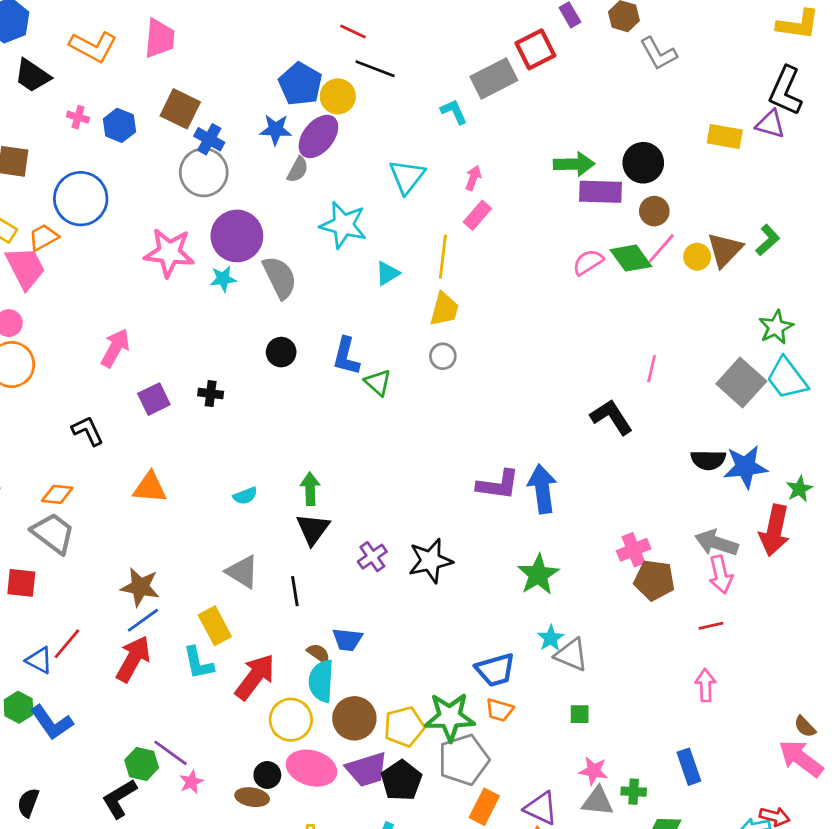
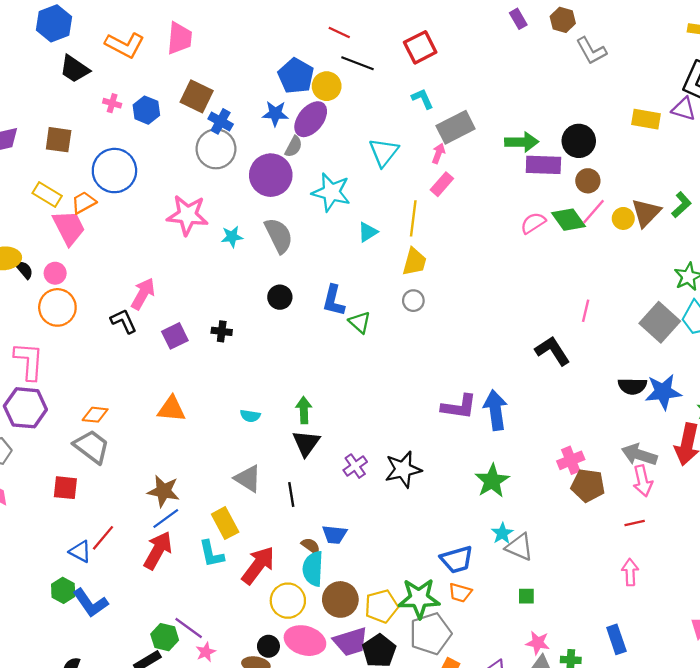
red square: (535, 49) -> (420, 47), moved
gray rectangle: (494, 78) -> (456, 127), moved
purple circle: (237, 236) -> (271, 175), moved
black L-shape: (88, 431) -> (124, 321), moved
cyan semicircle: (245, 496) -> (250, 416), turned 30

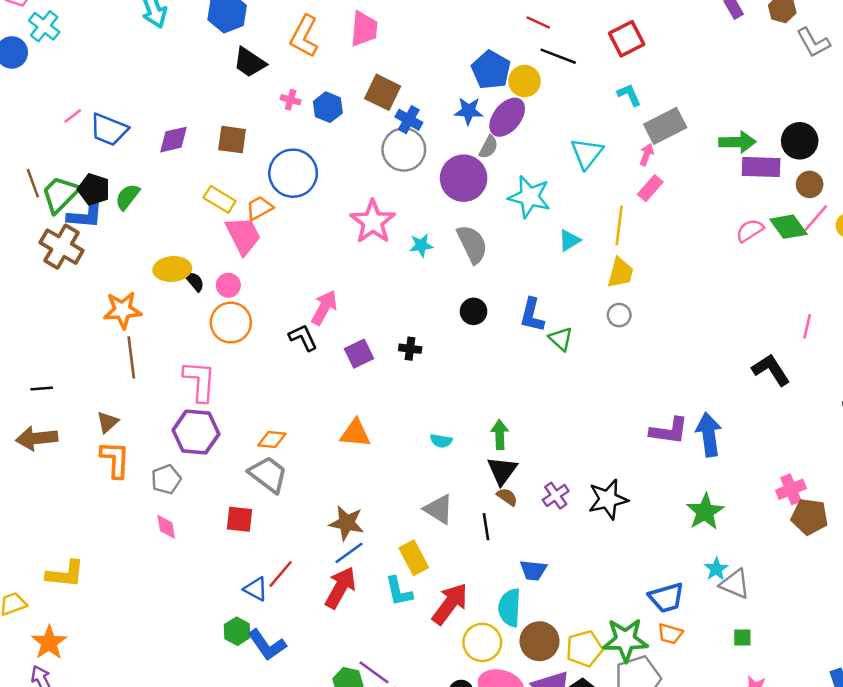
orange L-shape: (125, 45) -> (304, 36), turned 90
pink star: (187, 215) -> (373, 222), turned 30
brown semicircle: (311, 546) -> (507, 497), moved

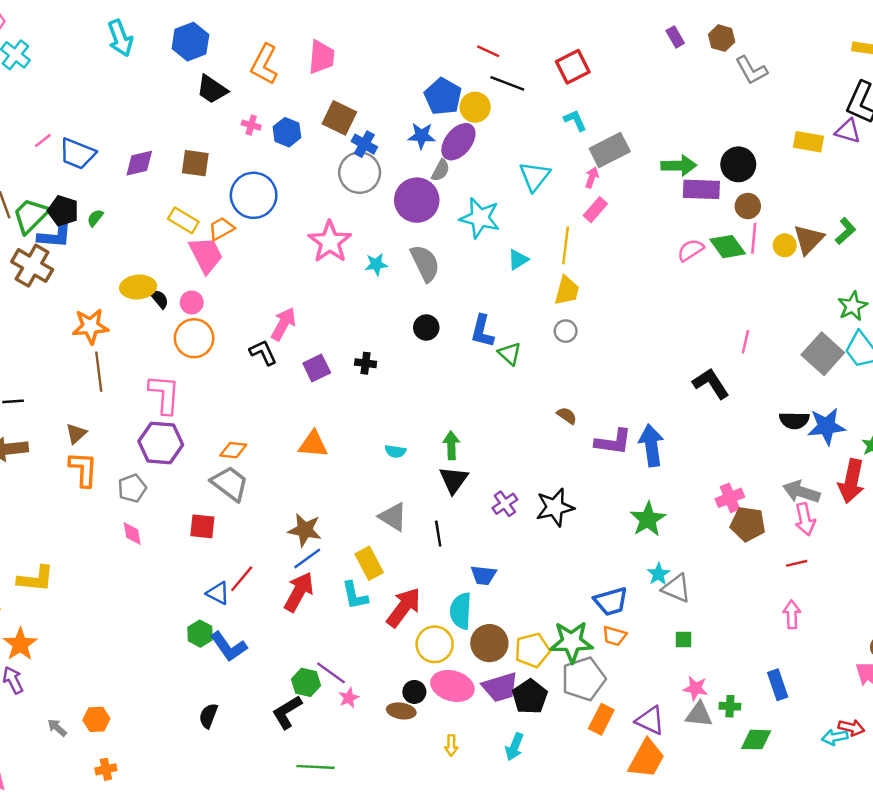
green semicircle: (128, 197) -> (95, 218), size x0.7
pink line: (816, 218) -> (754, 238), turned -36
brown semicircle: (507, 497) -> (567, 416), moved

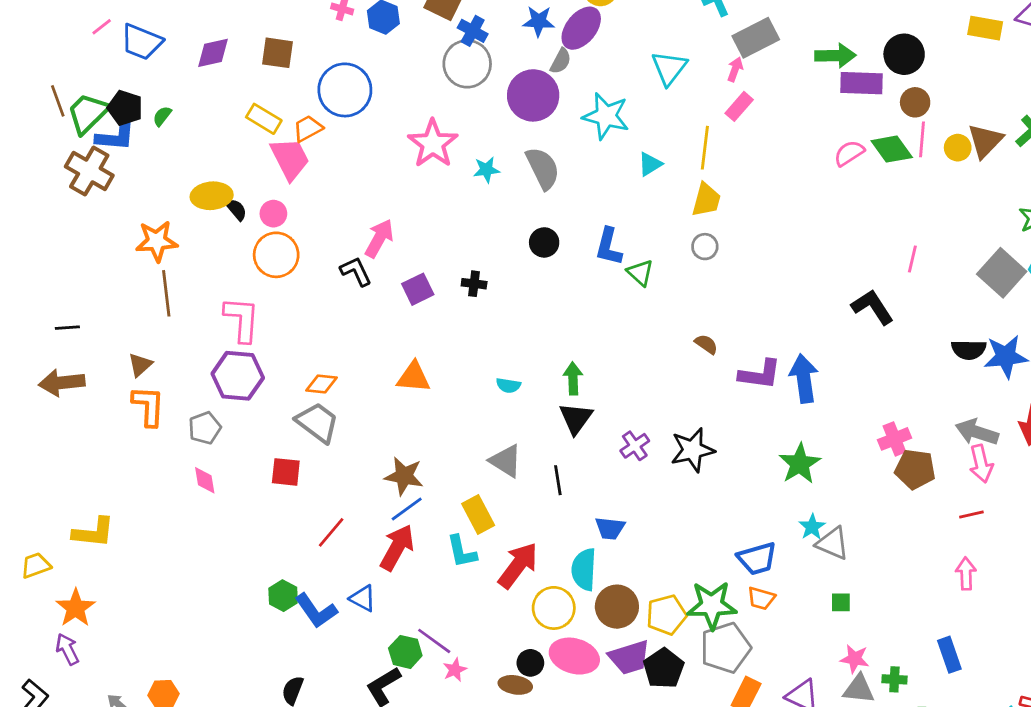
blue triangle: (218, 593) -> (363, 598), moved

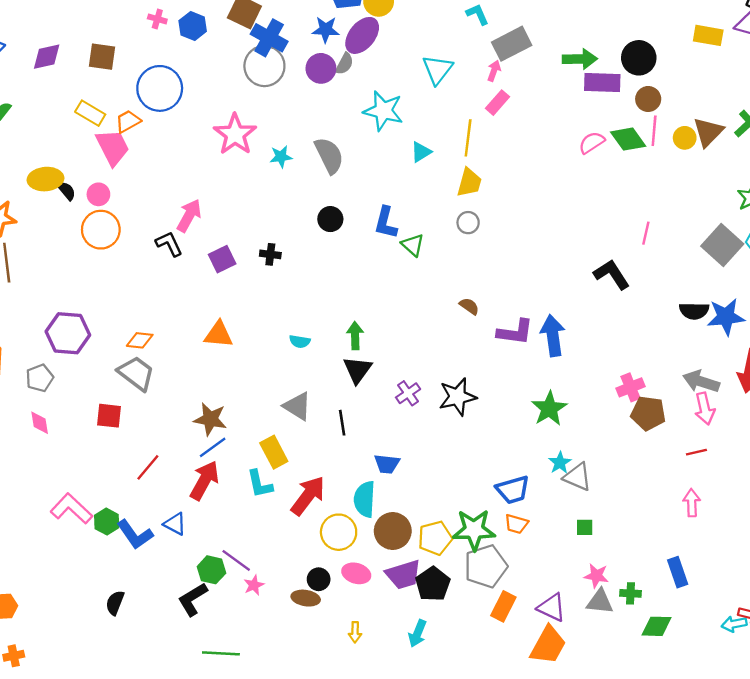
blue cross: (473, 31) -> (269, 38), size x1.4
purple circle: (533, 95) -> (321, 68), moved, size x0.7
pink L-shape: (242, 319) -> (71, 509), moved, turned -51
pink ellipse: (574, 656) -> (356, 573), size x0.7

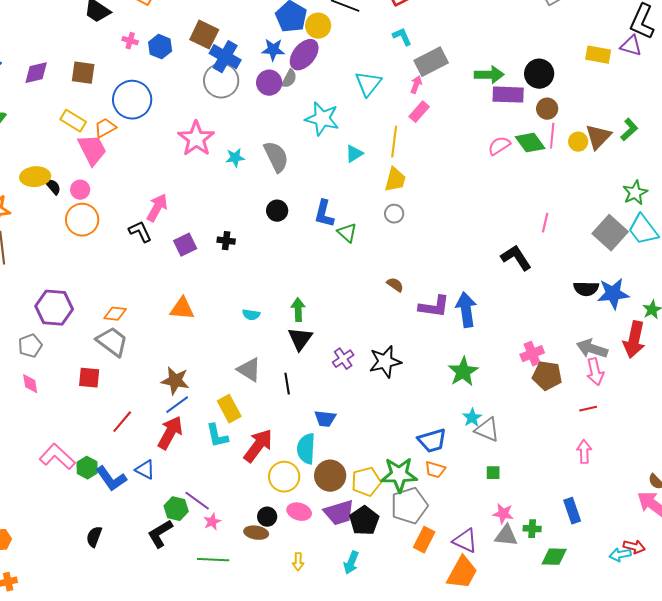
green line: (221, 653) -> (213, 560), moved

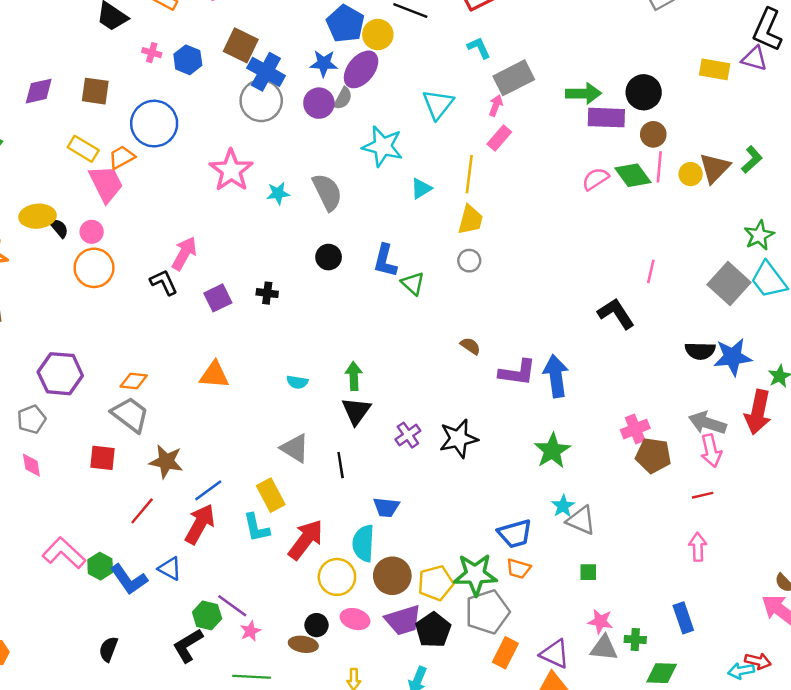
brown star: (175, 381) -> (166, 461), moved

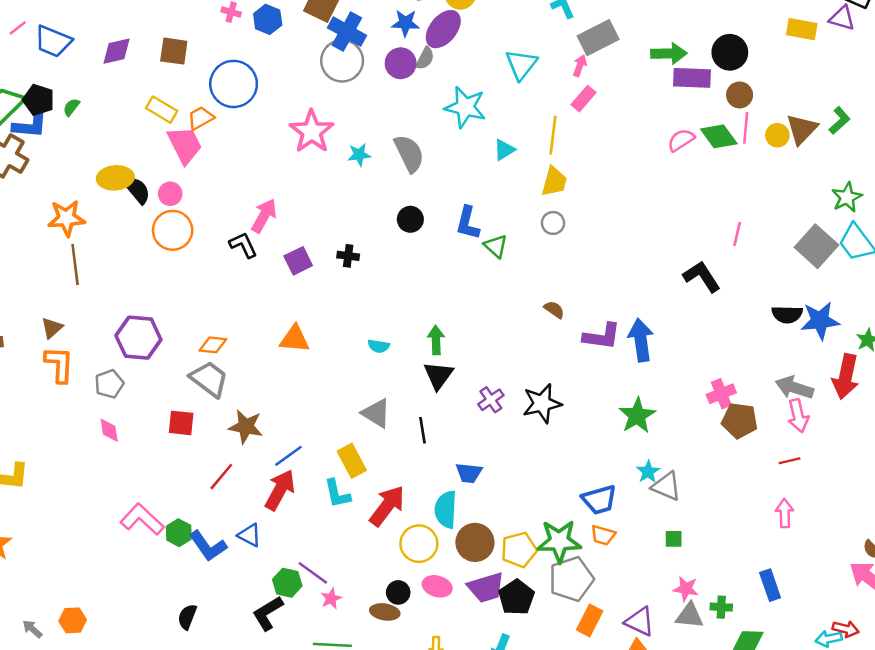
black semicircle: (59, 228) -> (137, 190), size x1.4

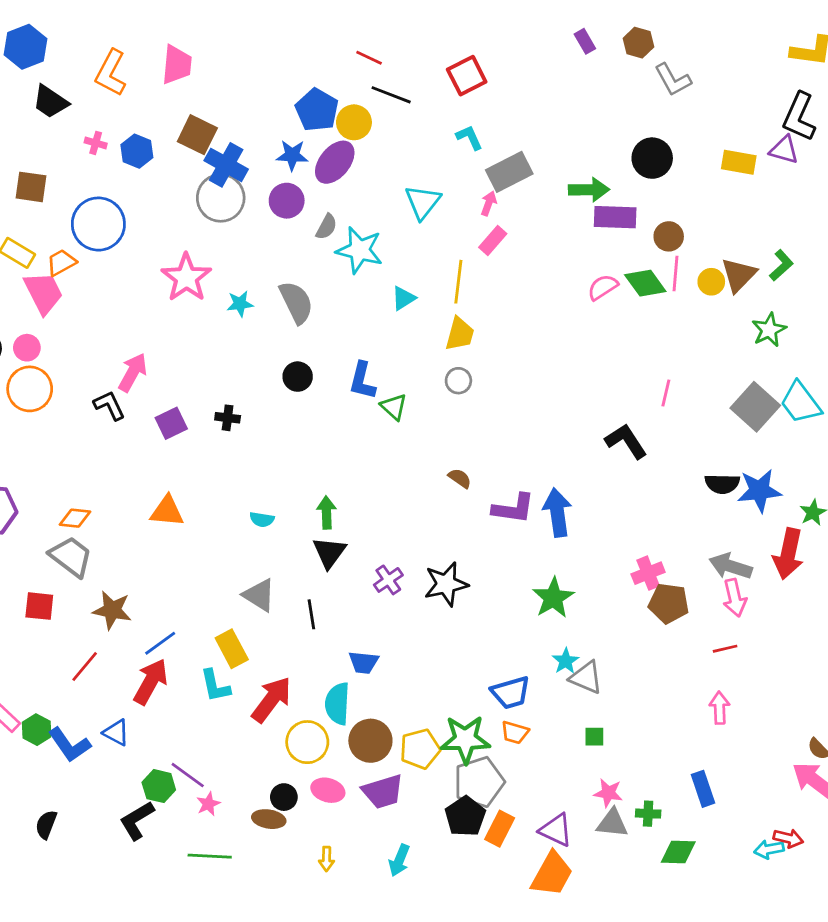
black circle: (730, 52) -> (652, 158), moved
gray semicircle: (425, 58) -> (326, 227), moved
green star: (847, 197) -> (769, 330), moved
black pentagon: (516, 597) -> (465, 816), moved

